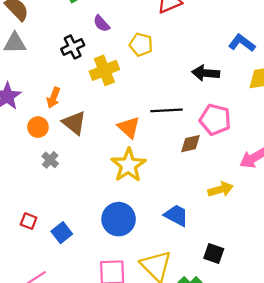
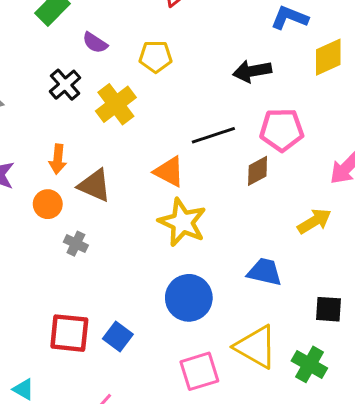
red square: (29, 221) -> (69, 333), size x1.8

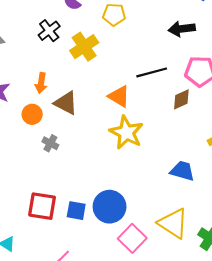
blue circle: (189, 298) -> (110, 207), moved
blue square: (118, 337) -> (76, 211), turned -30
pink square: (199, 371) -> (132, 238), turned -32

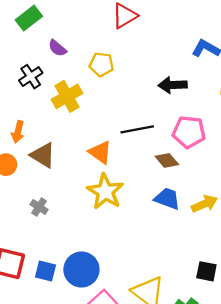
brown diamond: (181, 99) -> (167, 160), turned 70
gray cross: (50, 143) -> (39, 207), moved
blue trapezoid: (182, 171) -> (167, 199), moved

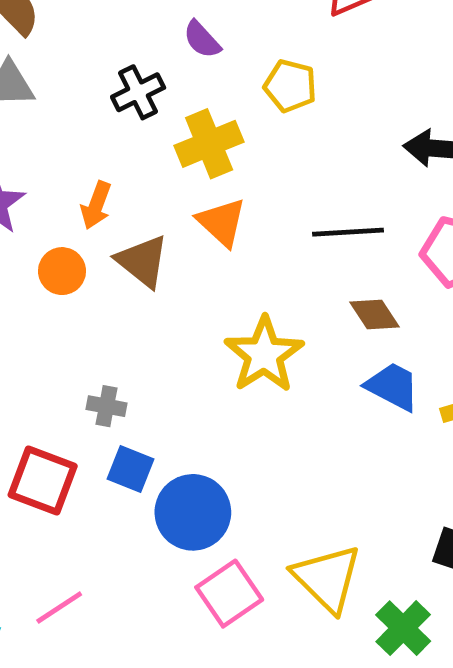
orange triangle: (100, 152) -> (222, 222), moved
brown diamond: (167, 160) -> (374, 314), moved
gray cross: (39, 207) -> (107, 406), moved, turned -30
blue square: (45, 271) -> (131, 469), moved

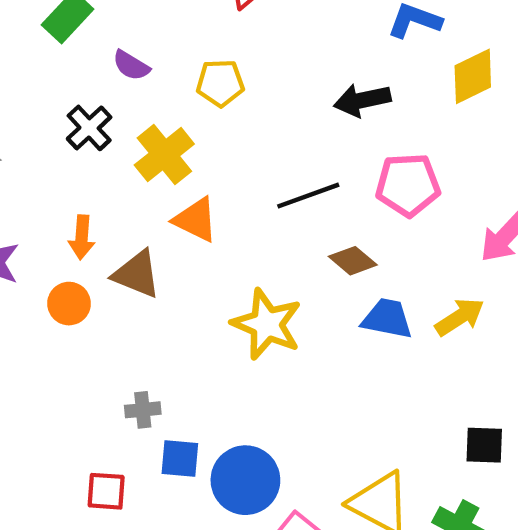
red square: (43, 481) -> (106, 491), size x0.7

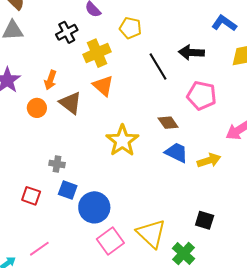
black line: (308, 196) -> (158, 67), moved, turned 64

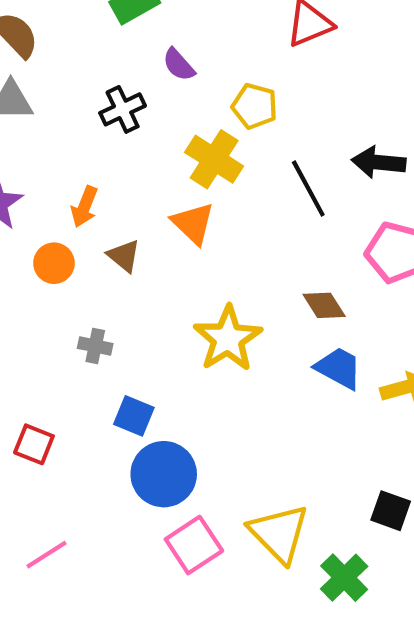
yellow cross: (97, 53) -> (214, 159), moved, turned -36
brown triangle: (70, 103) -> (124, 256), size x0.7
gray cross: (57, 164) -> (95, 346), moved
blue square: (68, 190) -> (134, 416), moved

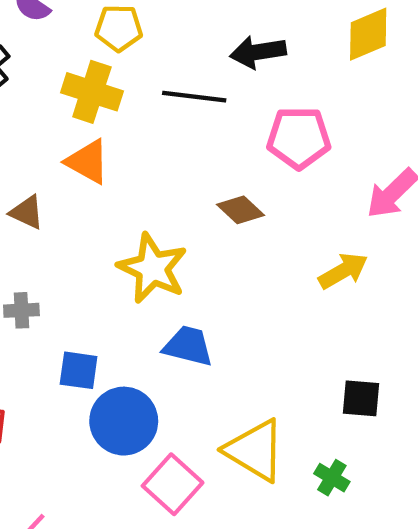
black line: (308, 189) -> (194, 97), turned -40
blue trapezoid: (339, 368) -> (188, 346), moved
green cross: (344, 578) -> (332, 478), size x0.7

